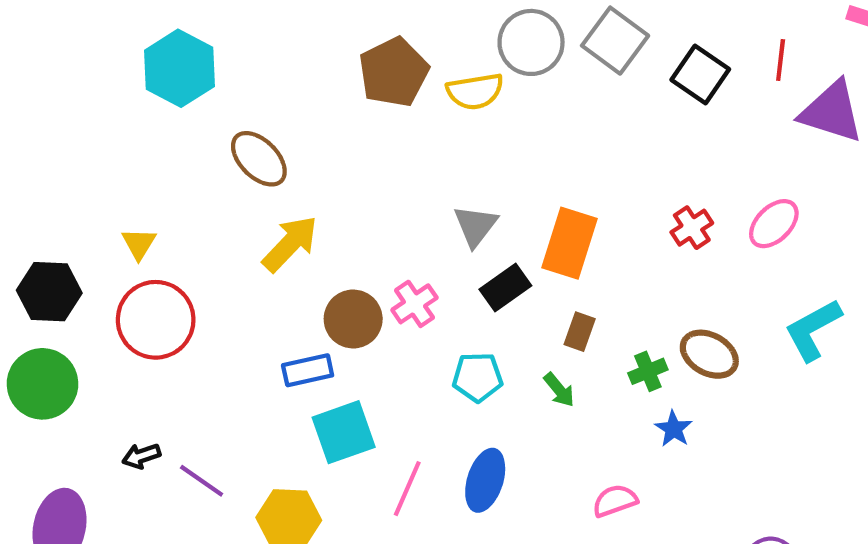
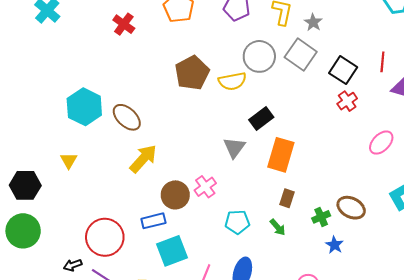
cyan hexagon: (179, 68) -> (84, 107), moved
red cross: (692, 228) -> (347, 101), moved
black rectangle: (505, 288) -> (261, 119), moved
red circle: (156, 320) -> (105, 237), moved

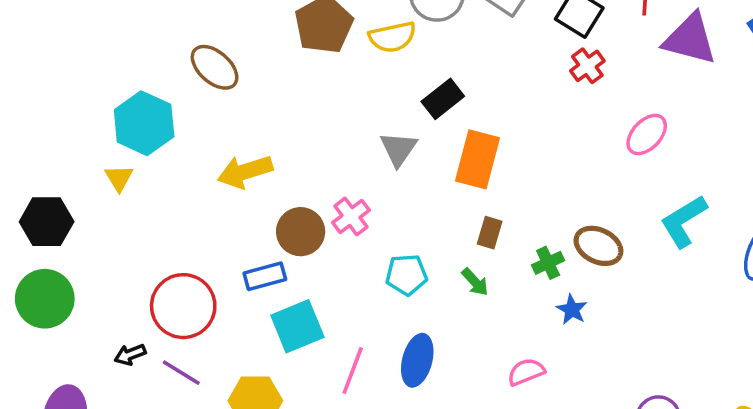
cyan hexagon: (84, 107) -> (144, 123), moved
brown ellipse: (127, 117) -> (215, 67), moved
yellow arrow: (143, 159) -> (245, 172), turned -148

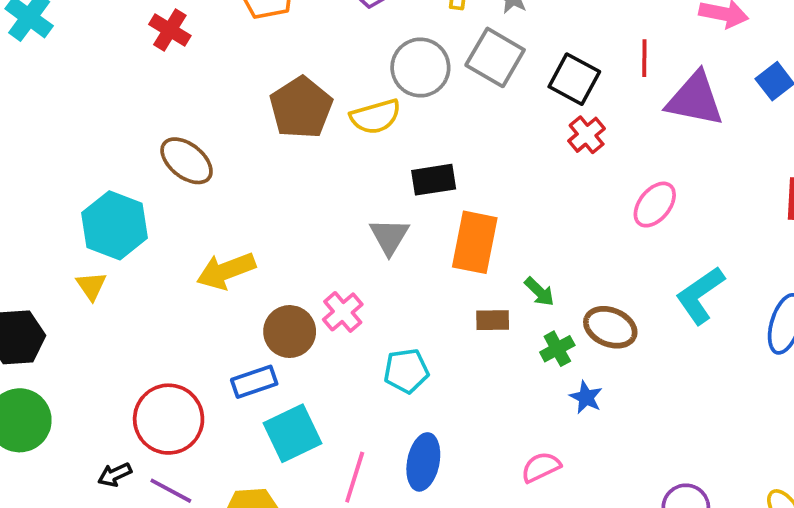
black rectangle: (443, 99) -> (434, 180), turned 33
brown rectangle: (490, 233) -> (493, 320), turned 76
green arrow: (475, 282) -> (539, 292), moved

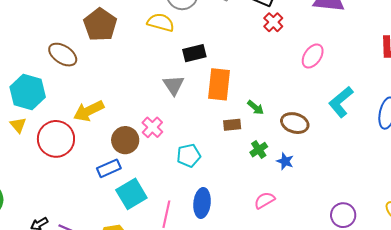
brown pentagon: (301, 108) -> (100, 25), moved
yellow semicircle: (375, 117) -> (161, 22), turned -144
green cross: (557, 349) -> (259, 150), moved
red circle: (169, 419) -> (56, 139), moved

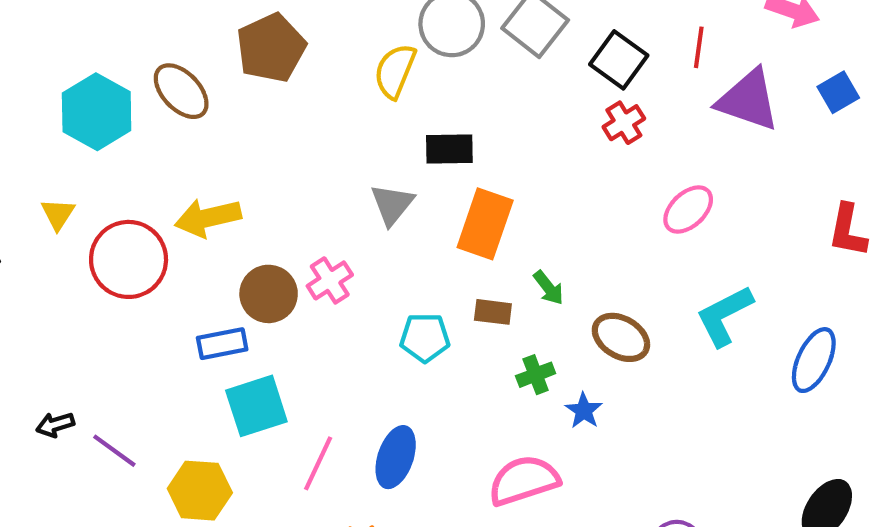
yellow semicircle: (161, 22) -> (395, 71), turned -96
cyan hexagon: (28, 92) -> (97, 112), moved
cyan pentagon: (189, 156) -> (425, 338), moved
pink semicircle: (264, 200) -> (524, 480), size x1.6

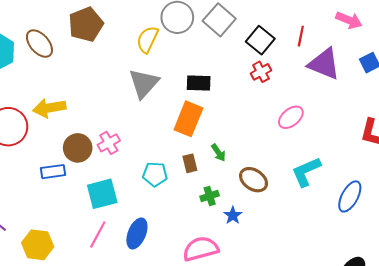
black rectangle: (449, 149) -> (199, 83), moved
gray triangle: (392, 204) -> (144, 83), moved, size x1.4
brown rectangle: (493, 312) -> (190, 163), turned 66
cyan square: (256, 406) -> (102, 194), moved

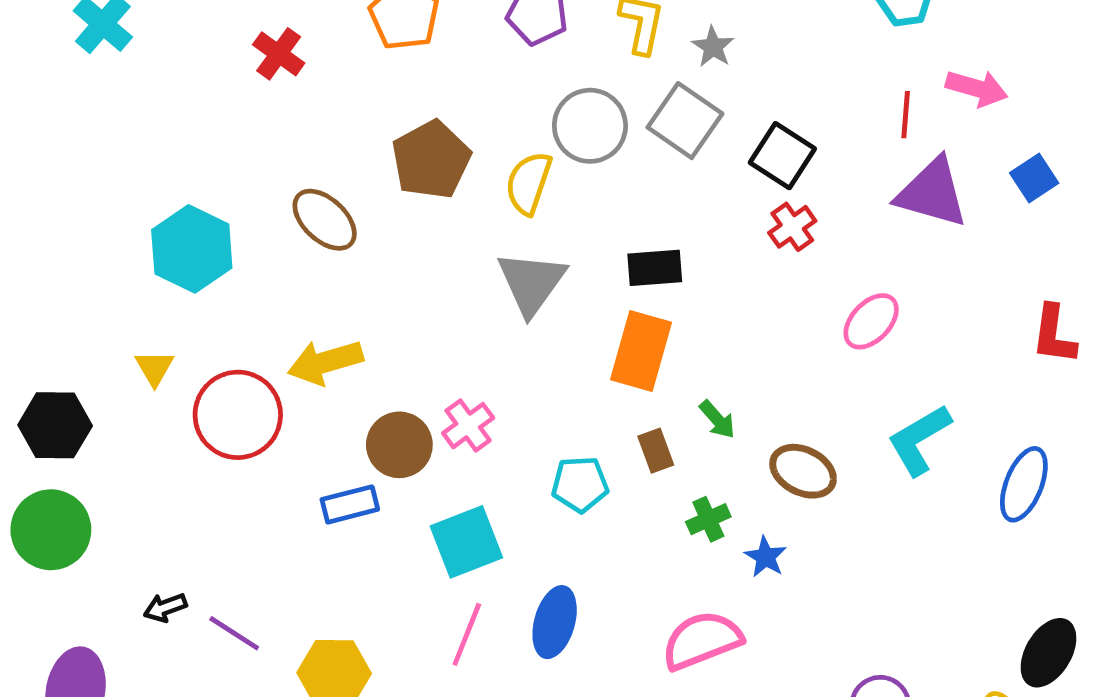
brown pentagon: (86, 24) -> (431, 160), moved
red line: (301, 36) -> (906, 115), moved
brown ellipse: (39, 44) -> (325, 220), moved

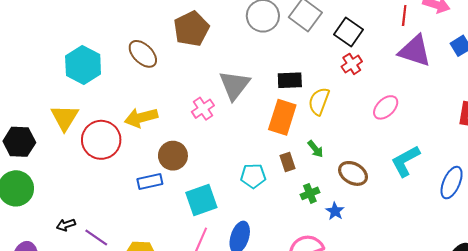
yellow semicircle: (529, 183) -> (319, 101), moved
yellow triangle: (154, 368) -> (65, 118), size x1.6
pink cross: (468, 426) -> (203, 109), moved

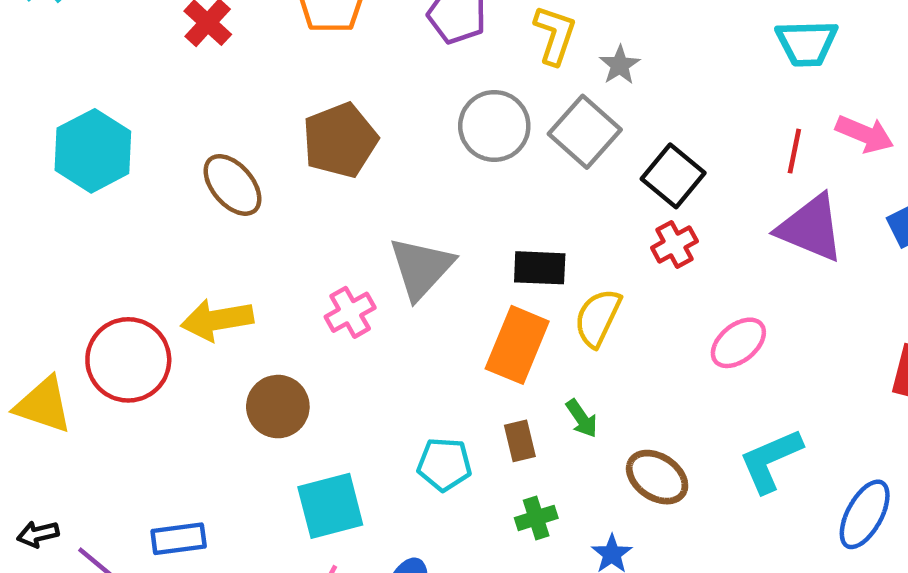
cyan hexagon: (83, 65) -> (93, 151), moved
yellow triangle: (65, 118) -> (43, 405), moved, turned -48
blue rectangle: (150, 182) -> (179, 539), moved
green cross: (310, 193) -> (536, 518), moved

